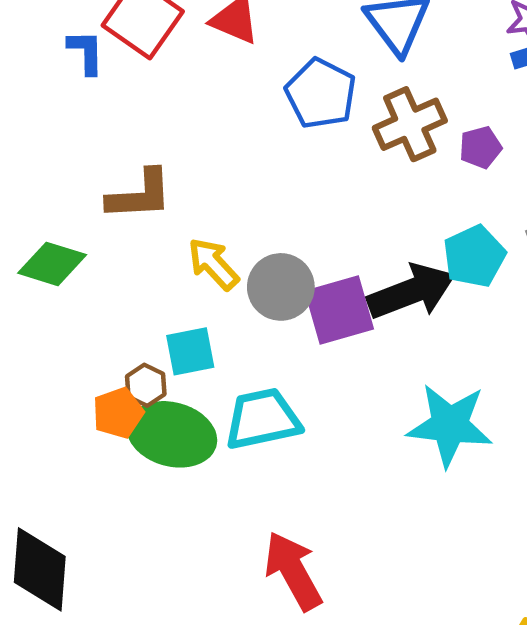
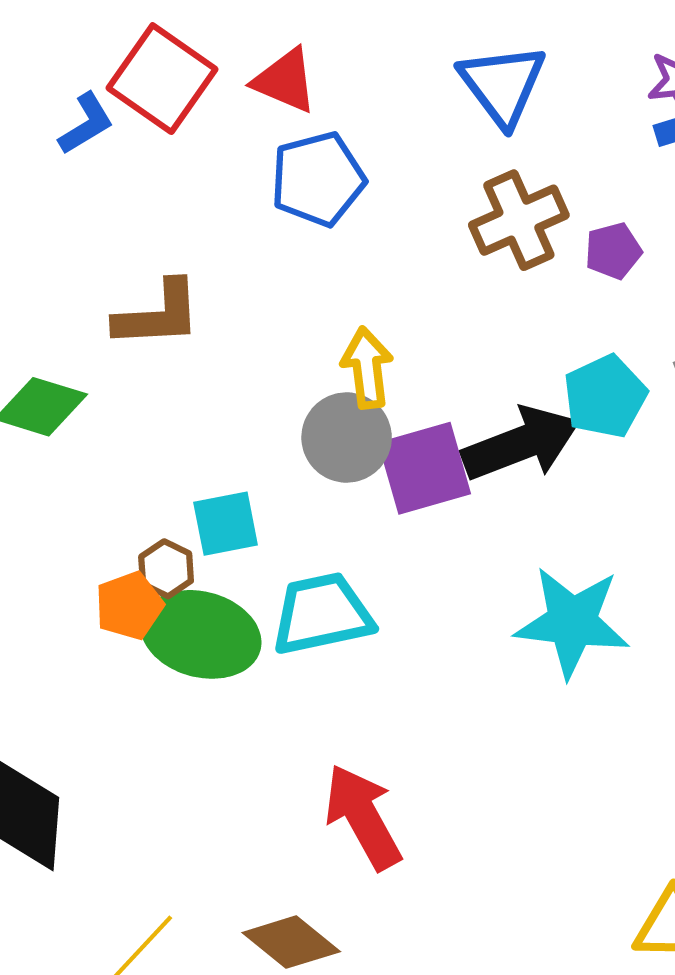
blue L-shape: (86, 52) -> (86, 124), turned 60
blue pentagon: (321, 94) -> (318, 179), moved, turned 30
yellow arrow: (213, 264) -> (367, 368), moved, turned 36

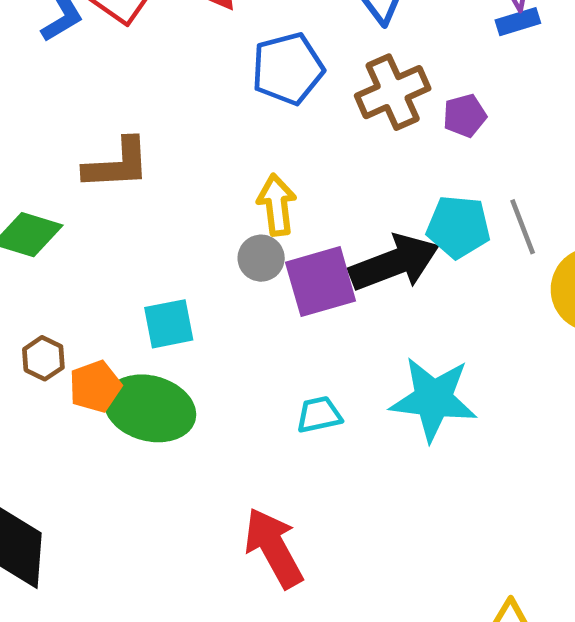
blue pentagon: (318, 179) -> (288, 69), moved
cyan pentagon: (605, 396) -> (458, 227), turned 30
gray circle: (347, 437) -> (261, 258), size x0.7
brown hexagon: (166, 569) -> (43, 358), moved
cyan trapezoid: (322, 614) -> (319, 415), moved, size x0.6

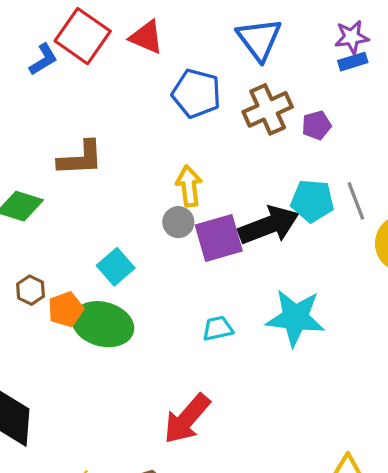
blue pentagon: (288, 69) -> (196, 93), turned 30
cyan square: (169, 324) -> (116, 267), turned -30
red arrow: (274, 548) -> (187, 419), turned -110

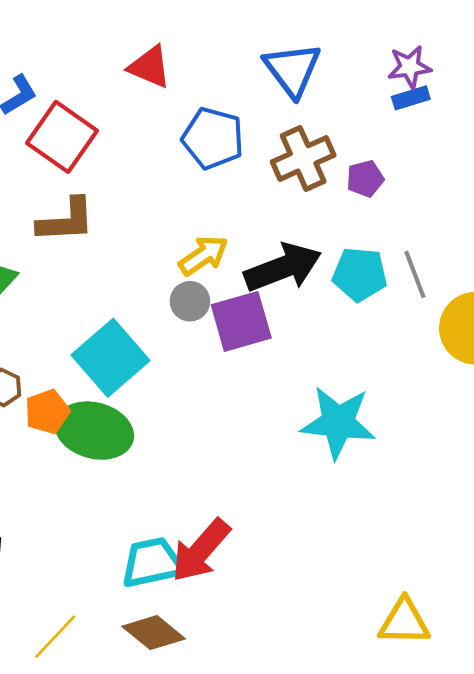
red square: (83, 36) -> (62, 137), moved
yellow arrow: (189, 186) -> (203, 255), turned 63
black arrow: (269, 225) -> (283, 268), moved
cyan square: (116, 267) -> (110, 358), size x1.6
cyan trapezoid: (218, 328) -> (152, 563), moved, size x1.6

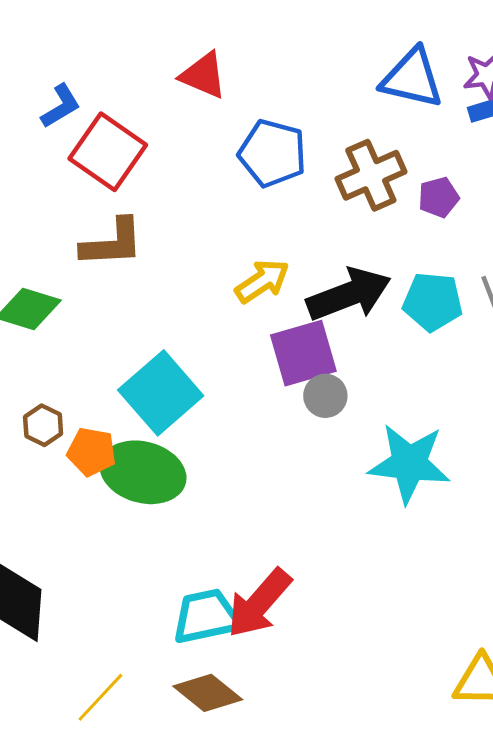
blue triangle: (292, 70) -> (412, 78), moved, turned -40
gray circle: (190, 301) -> (325, 396), moved
orange pentagon: (47, 412) -> (92, 452), turned 30

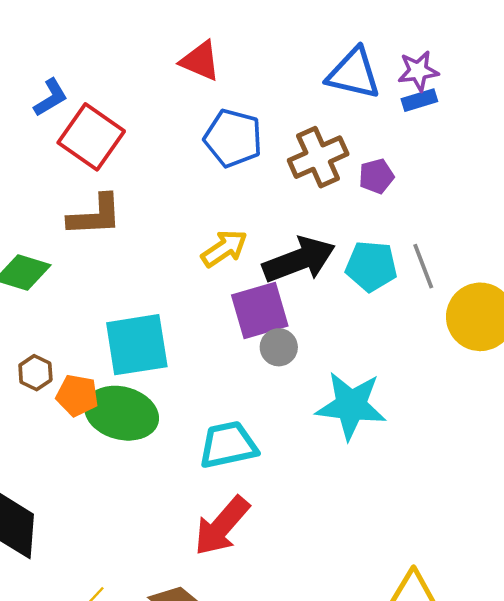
red triangle: (203, 75) -> (200, 61), moved
cyan square: (161, 393) -> (137, 345), turned 32
cyan trapezoid: (206, 616) -> (228, 445), moved

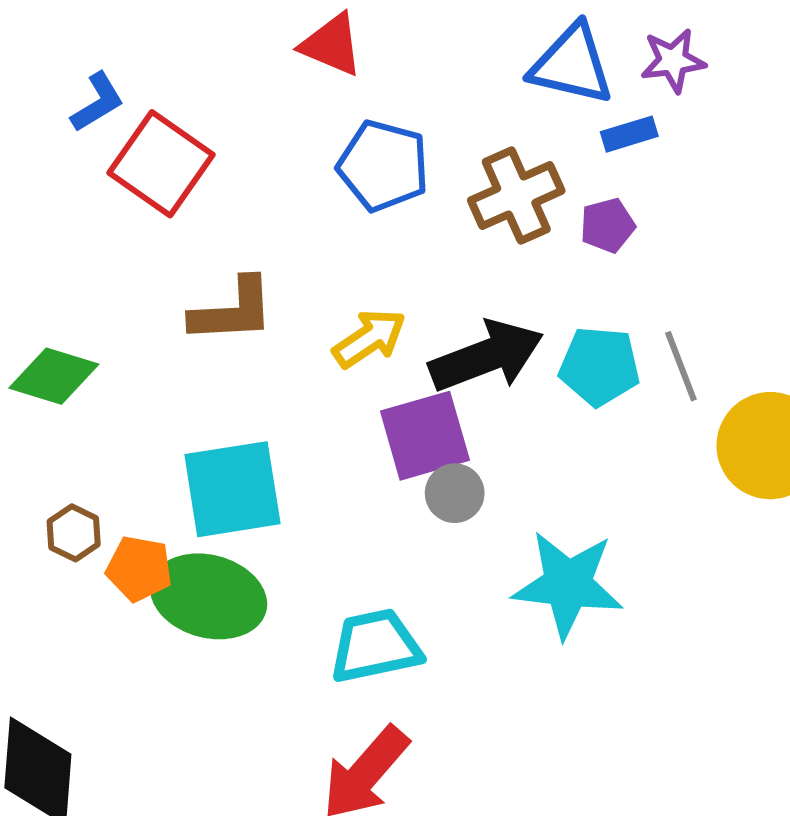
blue rectangle: (419, 100) -> (629, 134), moved
brown L-shape: (95, 215) -> (232, 311), moved

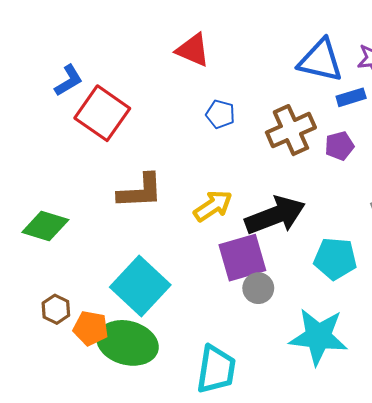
blue pentagon: (383, 166) -> (220, 114), size x0.6
cyan pentagon: (600, 366) -> (335, 259), moved
cyan square: (232, 489) -> (140, 286), turned -38
cyan trapezoid: (375, 646) -> (216, 369), turned 111

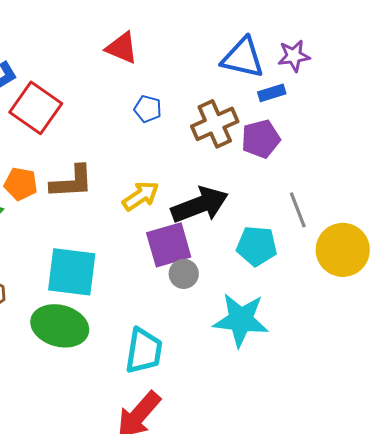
purple pentagon: (339, 146) -> (261, 139), size x1.4
cyan square: (140, 286) -> (72, 272), turned -36
orange pentagon: (91, 328) -> (21, 184), moved

